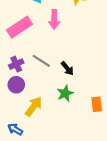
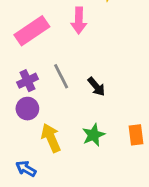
gray line: (41, 61) -> (61, 76), turned 30
green star: (65, 93) -> (93, 135), moved
yellow arrow: (34, 106) -> (51, 138), turned -60

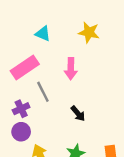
pink arrow: (79, 20) -> (71, 69), moved
gray line: (61, 76) -> (43, 92), moved

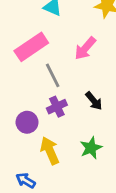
pink arrow: (71, 69) -> (85, 48), turned 40
purple cross: (21, 109) -> (57, 107), moved

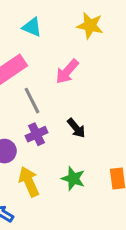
green star: (91, 148) -> (73, 179), turned -30

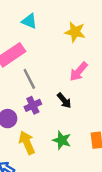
yellow star: (90, 26) -> (75, 32), moved
pink arrow: (67, 71) -> (79, 72), moved

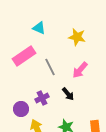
gray line: (29, 79) -> (50, 67), moved

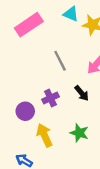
cyan triangle: (39, 28) -> (71, 14), moved
pink rectangle: (24, 56) -> (29, 25), moved

